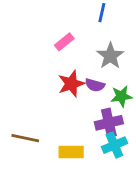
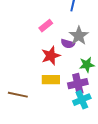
purple semicircle: (95, 85) -> (68, 44), moved
yellow rectangle: (71, 152) -> (51, 80), moved

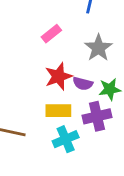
purple semicircle: (68, 44) -> (83, 84), moved
cyan cross: (82, 100) -> (66, 139), moved

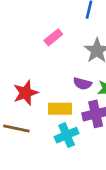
red star: (58, 76) -> (26, 93), moved

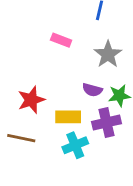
pink rectangle: (53, 37) -> (61, 40), turned 60

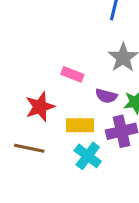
pink rectangle: (61, 40) -> (72, 74), moved
cyan cross: (75, 145) -> (88, 156), turned -30

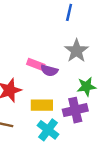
purple semicircle: (106, 96) -> (49, 71), moved

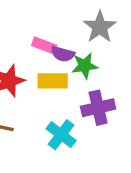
green star: (86, 87) -> (85, 66), moved
yellow rectangle: (42, 105) -> (53, 81), moved

